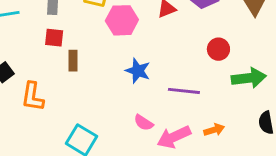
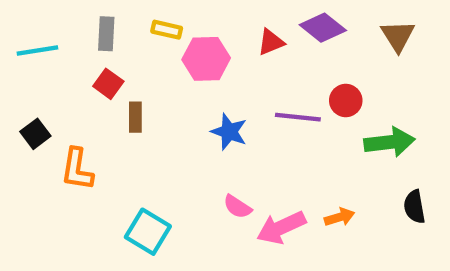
red square: (54, 38) -> (108, 84), turned 30
purple line: (184, 91) -> (298, 117), moved

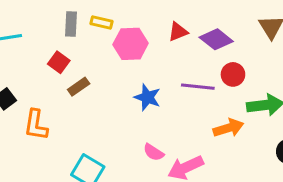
purple diamond: (323, 28) -> (216, 39), moved
gray rectangle: (106, 34) -> (71, 24), moved
brown rectangle: (135, 117) -> (79, 87), turned 55
orange arrow: (339, 217) -> (228, 128), moved, size x1.4

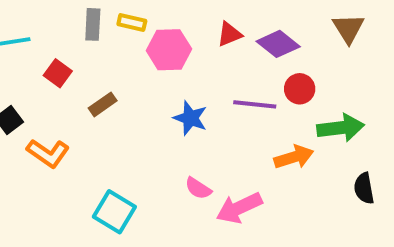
red square: (59, 62) -> (58, 73), moved
orange L-shape: (36, 125) -> (48, 153), turned -64

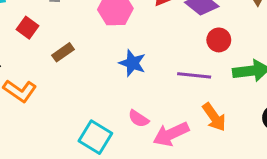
purple line: (255, 104) -> (194, 75), moved
orange arrow: (294, 157) -> (214, 117), moved, turned 72
cyan square: (114, 212) -> (95, 137), moved

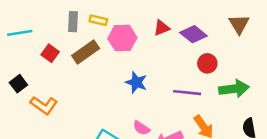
brown rectangle: (63, 52) -> (86, 52), moved, size x1.5

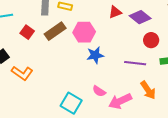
pink hexagon: (122, 38) -> (84, 32), moved
blue star: (136, 82) -> (95, 55), turned -30

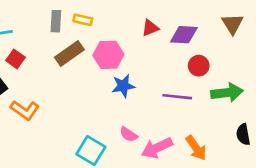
purple diamond: (140, 17) -> (184, 35), turned -35
red square: (27, 32) -> (15, 59), moved
orange arrow: (148, 90) -> (196, 148), moved

